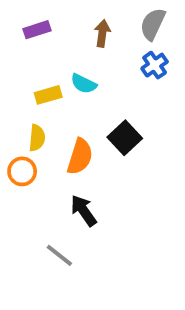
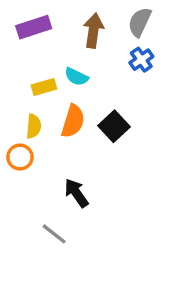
purple rectangle: (37, 30) -> (34, 27), size x1.4
brown arrow: (102, 33) -> (93, 31), size x1.4
orange semicircle: (80, 156) -> (73, 121), moved

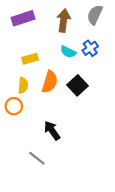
blue cross: (141, 60) -> (90, 48), moved
cyan semicircle: (76, 77) -> (68, 52), moved

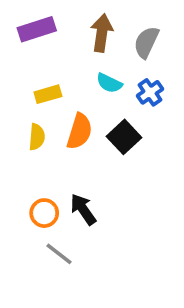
gray semicircle: (95, 15) -> (146, 42), moved
blue cross: (90, 48) -> (150, 92), moved
orange circle: (14, 106) -> (44, 213), moved

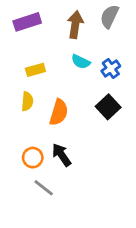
gray semicircle: (146, 42) -> (109, 16), moved
orange semicircle: (79, 131) -> (59, 112), moved
black square: (124, 137) -> (108, 107), moved

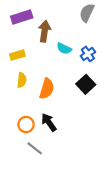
brown arrow: (75, 25) -> (45, 31), moved
yellow rectangle: (35, 70) -> (17, 55), moved

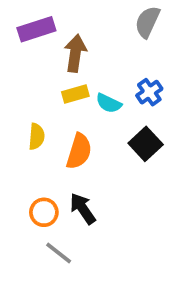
cyan semicircle: (64, 49) -> (109, 103), moved
yellow rectangle: (17, 55) -> (75, 94), moved

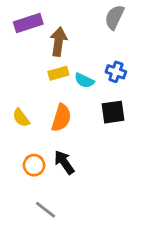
blue cross: (149, 92) -> (116, 72), turned -36
yellow semicircle: (36, 136) -> (21, 118), moved, turned 138
black square: (146, 144) -> (113, 112), turned 35
gray line: (59, 253) -> (46, 210), moved

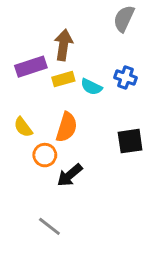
purple rectangle: (28, 23) -> (31, 67), moved
black square: (113, 112) -> (130, 141), moved
black arrow: (64, 162) -> (70, 175), turned -95
orange circle: (34, 165) -> (45, 155), moved

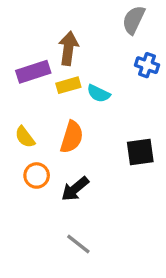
blue cross: (125, 78) -> (147, 65), moved
orange circle: (45, 155) -> (37, 175), moved
gray line: (49, 226) -> (78, 244), moved

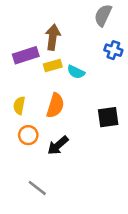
yellow semicircle: (25, 137) -> (19, 105), turned 48
gray line: (78, 244) -> (37, 188), moved

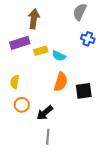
brown arrow: (53, 37) -> (34, 19), moved
orange semicircle: (55, 105) -> (61, 82), moved
gray line: (37, 188) -> (48, 137), moved, turned 56

